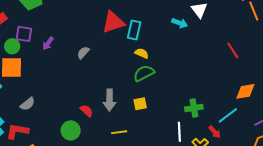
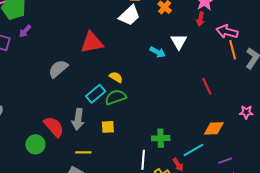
cyan rectangle: (134, 30) -> (96, 94), moved, turned 30
purple arrow: (48, 43) -> (25, 31), moved
gray semicircle: (83, 53) -> (58, 69), size x1.5
red semicircle: (87, 111) -> (54, 127), size x1.6

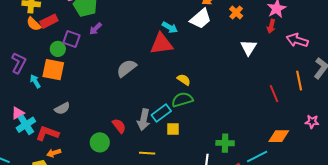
orange line: (233, 50) -> (299, 81), moved
cyan arrow: (158, 52) -> (170, 27), moved
cyan rectangle: (96, 94) -> (161, 113), moved
red semicircle: (54, 127) -> (119, 126), size x0.7

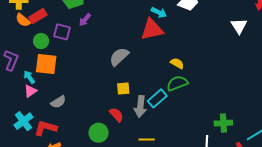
green circle: (58, 49) -> (41, 41), moved
pink triangle: (18, 113) -> (30, 91), moved
yellow square: (173, 129) -> (123, 89), moved

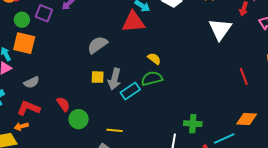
white triangle: (239, 26) -> (220, 29), size x1.4
gray arrow: (140, 107) -> (115, 79), moved
red semicircle: (116, 115) -> (63, 104), moved
red L-shape: (45, 128) -> (28, 108), moved
green circle: (99, 133) -> (79, 119), moved

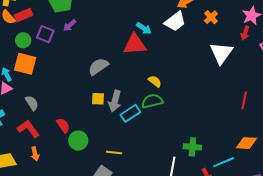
red line: (244, 76) -> (244, 100), turned 30
gray semicircle: (32, 82) -> (32, 103), turned -98
red L-shape: (28, 108) -> (28, 129), turned 30
orange arrow: (21, 126) -> (35, 154), moved, turned -88

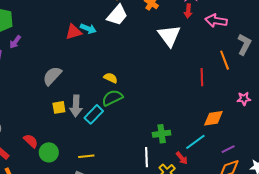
red triangle: (135, 44) -> (74, 32), moved, size x0.7

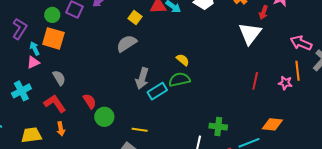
red arrow: (188, 11) -> (264, 12), moved
pink arrow: (216, 21) -> (301, 43), moved
red line: (202, 77) -> (255, 81), moved
pink star: (244, 99) -> (285, 83), moved
yellow square: (59, 107) -> (135, 17), moved, turned 32

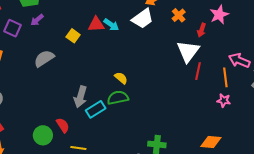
gray semicircle: (127, 43) -> (44, 59), moved
orange line: (297, 71) -> (225, 77), moved
red line: (255, 81) -> (198, 71), moved
red semicircle: (90, 101) -> (63, 125), moved

